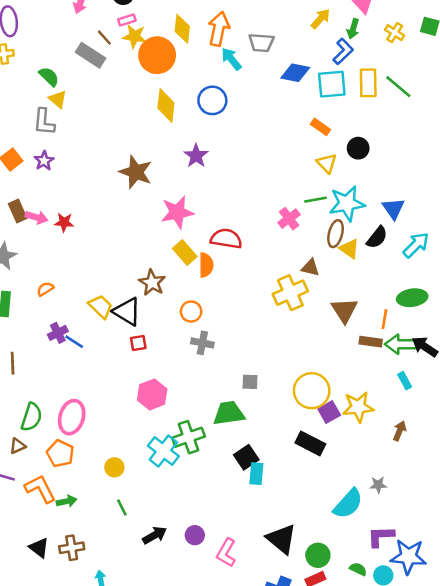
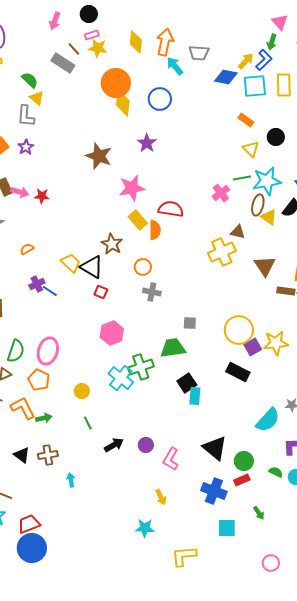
yellow arrow: (320, 19) -> (246, 61), moved
orange circle: (157, 55) -> (116, 83), moved
red square: (138, 343) -> (101, 292), turned 32

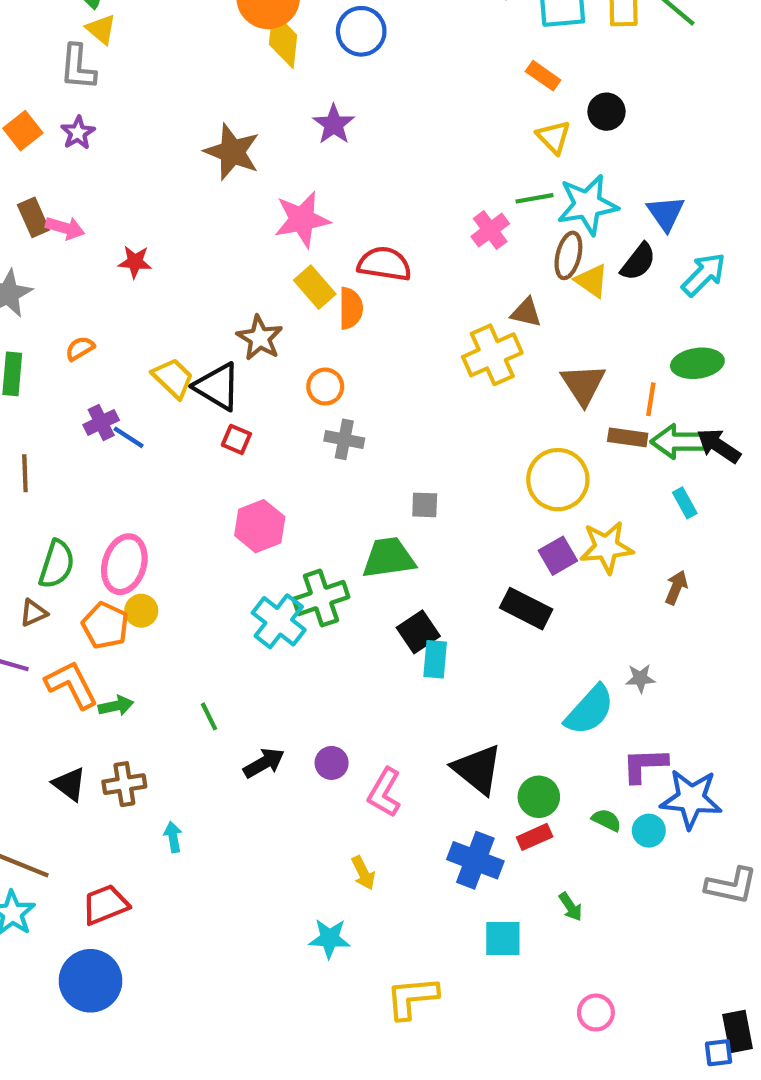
red star: (42, 196) -> (135, 262), moved
yellow circle: (239, 330) -> (558, 480), moved
yellow circle: (82, 391) -> (141, 611), moved
red trapezoid: (29, 524) -> (105, 905), moved

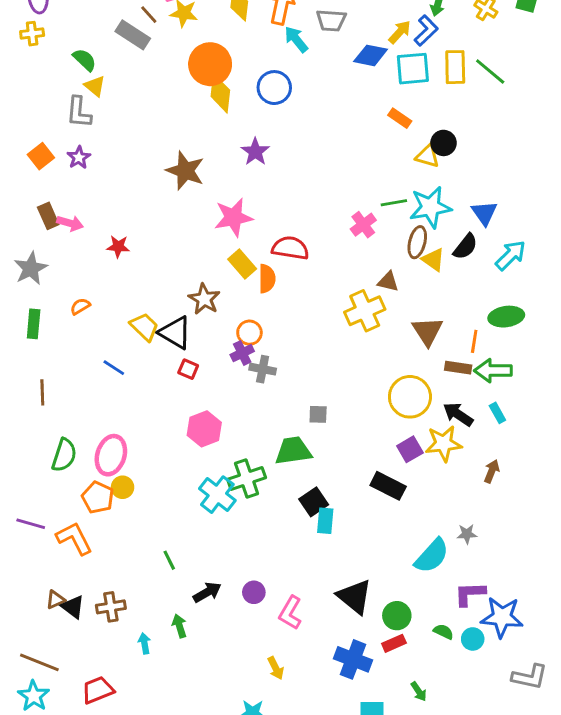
yellow triangle: (554, 137) -> (427, 156), moved, turned -30
purple cross: (101, 422) -> (242, 353), moved
black arrow: (719, 446) -> (458, 414), moved
brown triangle: (33, 613) -> (55, 600), moved
green arrow: (116, 706) -> (179, 626), moved, turned -95

